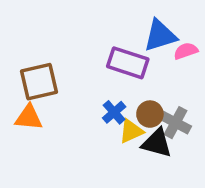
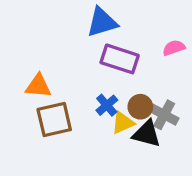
blue triangle: (160, 36) -> (102, 22), moved
brown square: (39, 82) -> (54, 119), moved
orange triangle: (29, 117) -> (38, 86), moved

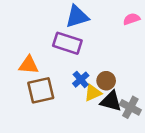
pink semicircle: (174, 48) -> (132, 19), moved
purple rectangle: (120, 59) -> (67, 43), moved
gray cross: (164, 115) -> (130, 107), moved

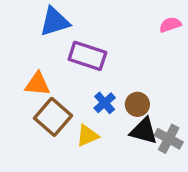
blue triangle: (77, 17) -> (55, 22), moved
brown square: (41, 90) -> (53, 117), turned -36
yellow triangle: (93, 93) -> (87, 136), moved

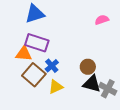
pink semicircle: (170, 25) -> (102, 20), moved
purple rectangle: (87, 56) -> (37, 43), moved
blue cross: (105, 103) -> (52, 66), moved

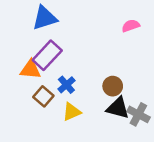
purple rectangle: (37, 43) -> (47, 55), turned -65
brown square: (34, 75) -> (43, 96), size x0.7

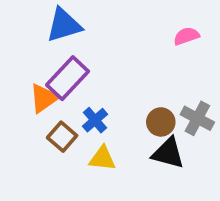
orange triangle: (30, 69) -> (44, 98), turned -40
yellow triangle: (72, 112) -> (102, 159), turned 30
gray cross: (138, 114) -> (197, 118), moved

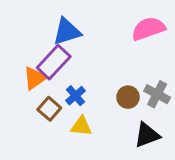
blue triangle: (64, 25) -> (67, 32), moved
pink semicircle: (186, 36) -> (148, 29), size x1.6
black triangle: (168, 153) -> (147, 135), moved, turned -36

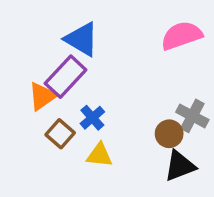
blue triangle: (67, 32) -> (82, 39), turned 48
brown circle: (128, 97) -> (169, 134), moved

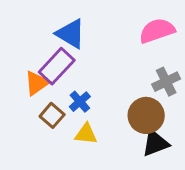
gray cross: (192, 116) -> (166, 82), moved, turned 36
brown circle: (169, 134) -> (146, 115), size x1.5

